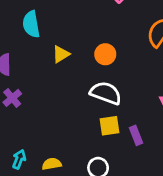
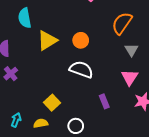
yellow triangle: (61, 54) -> (47, 40), size x1.5
yellow square: (110, 126) -> (52, 103), moved, turned -35

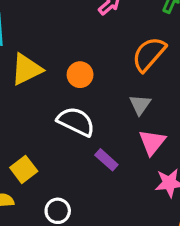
gray triangle: (131, 50) -> (140, 105), moved
purple rectangle: (104, 101) -> (106, 160), moved, turned -32

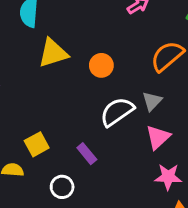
white semicircle: (76, 122) -> (117, 112), moved, turned -69
purple rectangle: (106, 160) -> (87, 154), moved

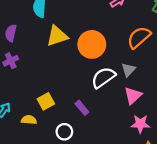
orange circle: (101, 65) -> (92, 44), size x1.6

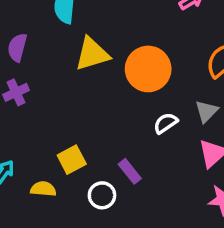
white semicircle: (103, 78) -> (166, 123), size x0.6
white circle: (64, 132) -> (102, 195), moved

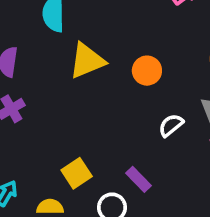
orange circle: (148, 69) -> (147, 71), size x0.6

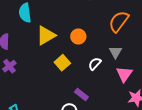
yellow square: (77, 173) -> (62, 63), moved

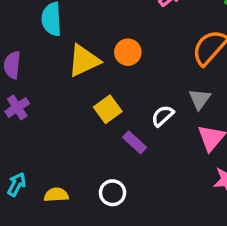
orange circle: (78, 36) -> (128, 52), moved
purple rectangle: (81, 95) -> (135, 142), moved

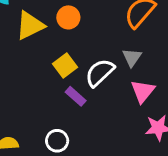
yellow square: (108, 109) -> (65, 66), moved
white semicircle: (163, 116) -> (100, 73), size x1.5

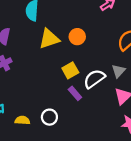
white circle: (57, 141) -> (49, 117), moved

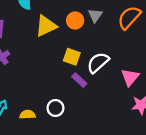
yellow square: (70, 70) -> (72, 57), turned -35
gray triangle: (119, 71) -> (95, 15), moved

